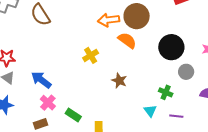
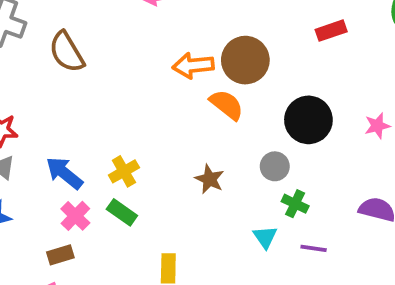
yellow cross: (91, 55) -> (124, 171), moved
gray circle: (186, 72) -> (275, 166), moved
green rectangle: (73, 115) -> (122, 212), moved

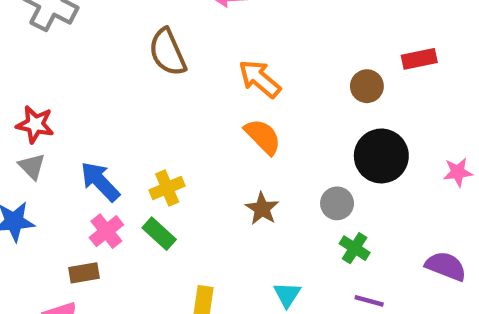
brown semicircle: (67, 52) -> (167, 52), moved
brown circle: (245, 60) -> (367, 86), moved, size x0.6
orange arrow: (193, 65) -> (260, 79), turned 39
orange semicircle: (227, 105) -> (263, 137), moved
cyan triangle: (265, 237) -> (287, 295), moved

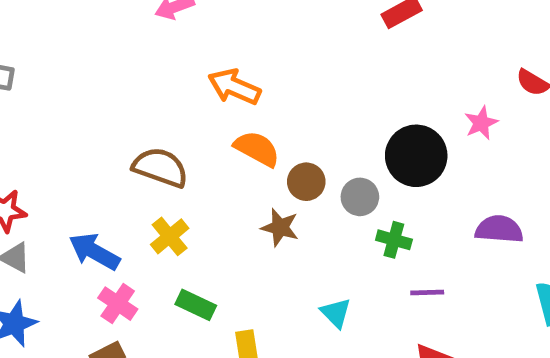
brown semicircle: (167, 52) -> (160, 167), moved, turned 150
brown circle: (367, 86) -> (306, 182), moved
black circle: (381, 156) -> (416, 156), moved
green rectangle: (159, 234) -> (196, 305), moved

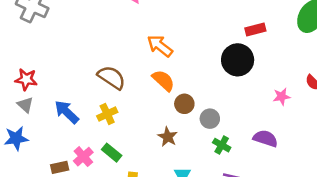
black circle: (416, 156) -> (238, 60), moved
brown star: (280, 227) -> (168, 137), moved
purple semicircle: (499, 229) -> (265, 138), moved
pink cross: (118, 304) -> (83, 157), moved

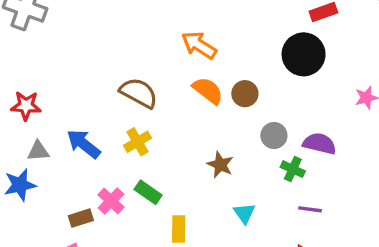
brown circle: (184, 104) -> (245, 94), moved
gray triangle: (25, 105) -> (38, 151), moved, turned -42
purple semicircle: (265, 138) -> (320, 144), moved

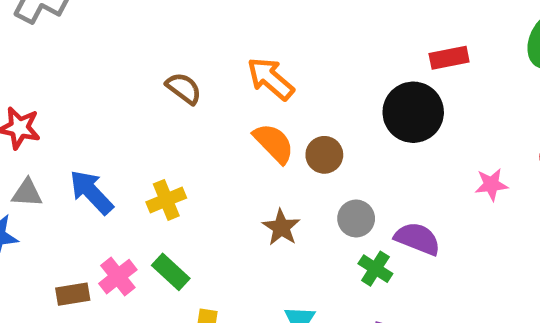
brown semicircle: (139, 93) -> (184, 88), moved, size x0.7
brown star: (220, 165) -> (281, 227), moved

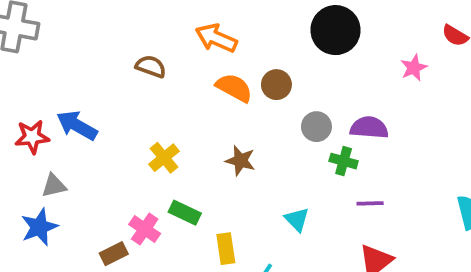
blue arrow: (91, 192) -> (77, 125), moved
brown star: (281, 227) -> (240, 161), moved

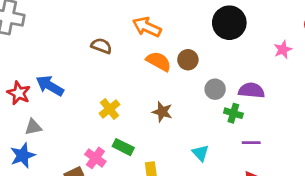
red star: (32, 137) -> (19, 93), turned 30

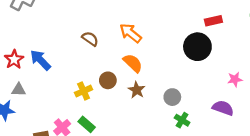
brown circle: (188, 60) -> (108, 80), moved
purple semicircle: (251, 90) -> (223, 108), moved
brown star: (162, 112) -> (137, 90), moved

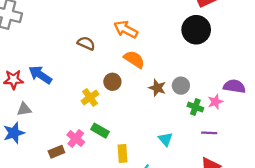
red star: (14, 59) -> (13, 80), turned -30
pink star: (235, 79) -> (215, 102), moved
brown star: (137, 90) -> (157, 88), moved

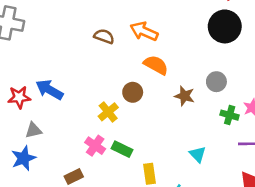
brown semicircle: (86, 43) -> (104, 36), moved
gray circle: (181, 86) -> (216, 82), moved
pink cross: (76, 139) -> (95, 146), moved

